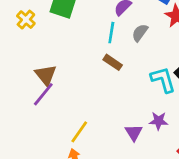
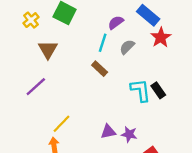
brown triangle: (46, 75) -> (48, 50), moved
purple star: (159, 121) -> (129, 134), moved
purple triangle: (134, 133) -> (108, 132), turned 42

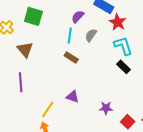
purple line: (36, 87) -> (21, 82), turned -42
cyan L-shape: (141, 90) -> (123, 46), moved
purple triangle: (108, 132) -> (72, 97), moved, turned 40

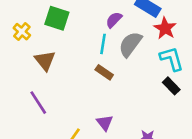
gray semicircle: (91, 35) -> (130, 44), size x1.5
purple line: (21, 82) -> (38, 103), turned -30
purple triangle: (72, 97) -> (105, 123), turned 32

